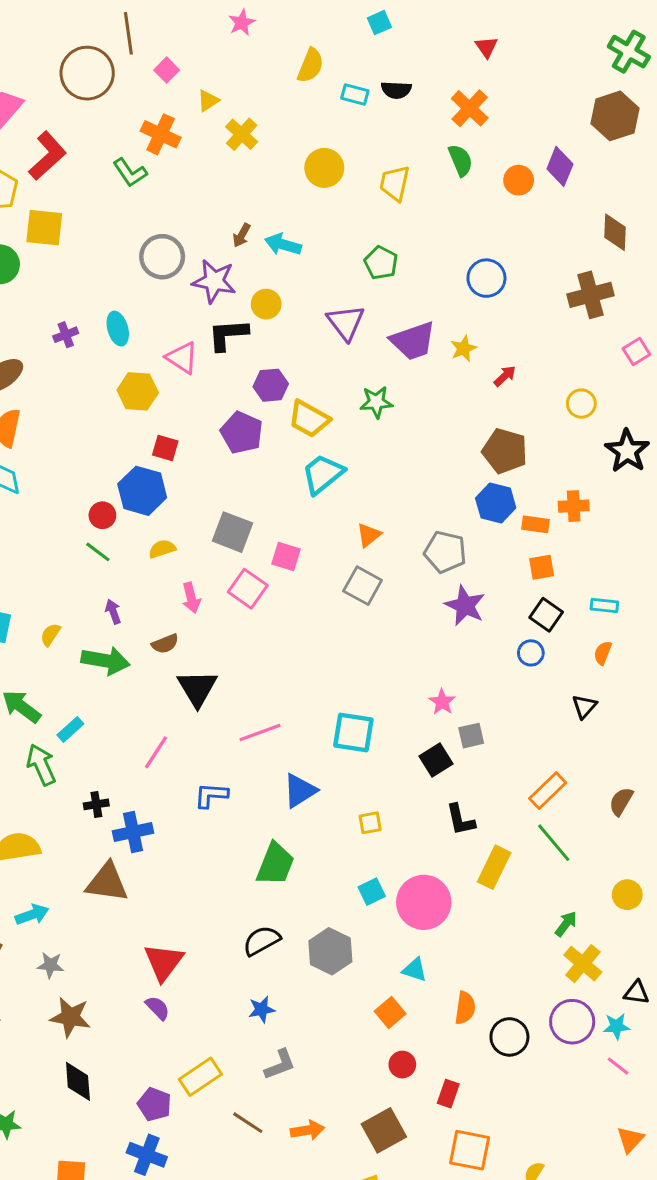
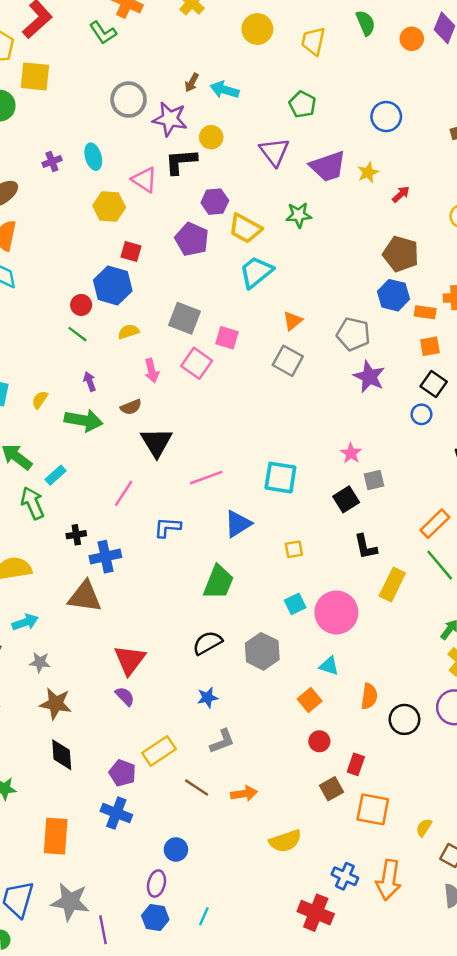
brown square: (384, 1130) -> (332, 789), moved, size x0.7

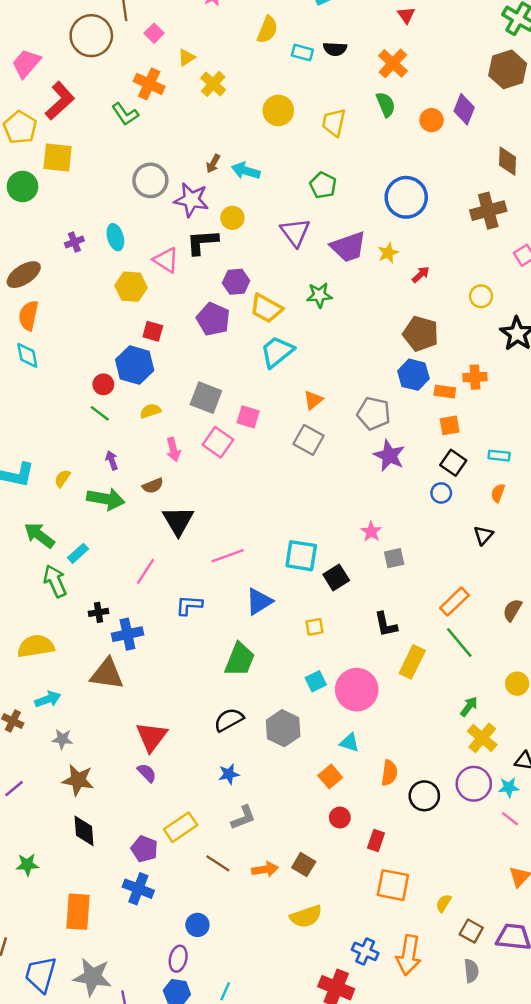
blue circle: (386, 117) -> (406, 197), size x1.4
black square: (346, 499) -> (336, 577), moved
brown square: (332, 789) -> (304, 865), moved, turned -30

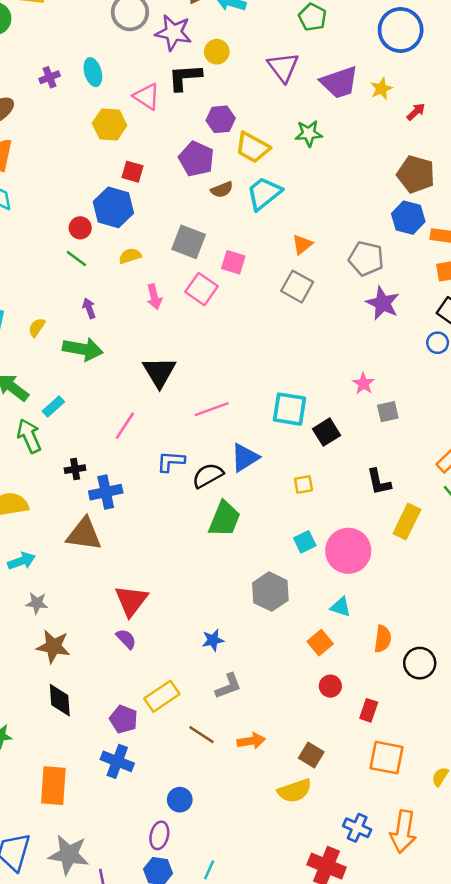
brown semicircle: (153, 486) -> (222, 190), moved
black semicircle: (229, 720) -> (208, 475), moved
brown square: (304, 865) -> (311, 755), moved

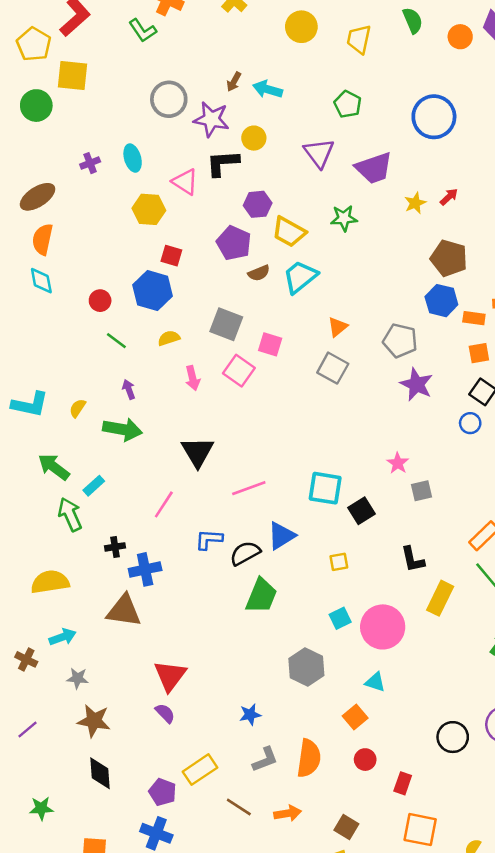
yellow star: (381, 89) -> (415, 203), moved
red circle: (80, 228) -> (100, 301), moved
orange semicircle: (383, 639) -> (309, 758), moved, size x1.4

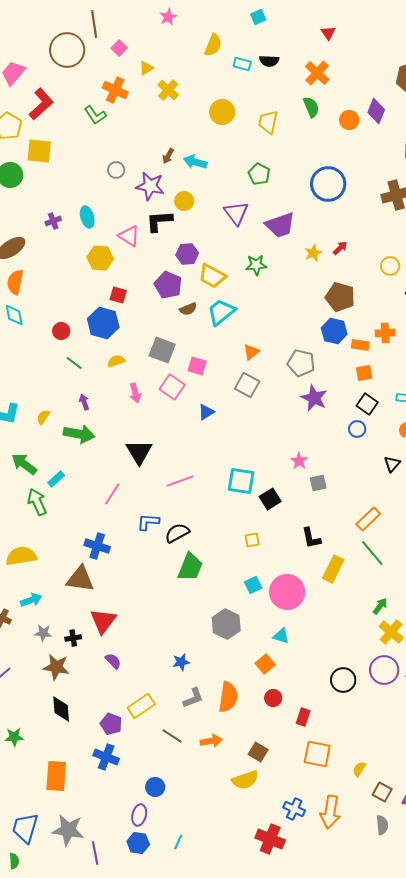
gray circle: (169, 99) -> (116, 170), size x0.6
blue triangle: (281, 536) -> (206, 412), moved, size x0.7
black cross: (115, 547) -> (73, 638), moved
blue cross: (145, 569) -> (97, 546), turned 30
red triangle: (170, 676) -> (103, 621), moved

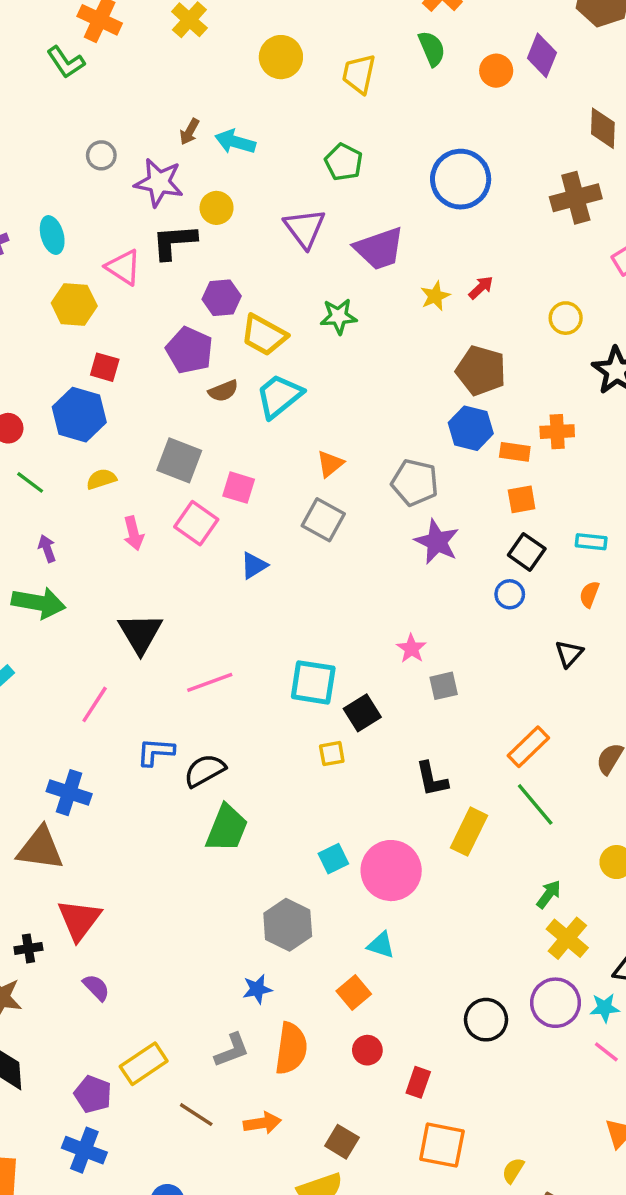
yellow square: (252, 540) -> (332, 754), moved
blue star: (181, 662) -> (257, 989), moved

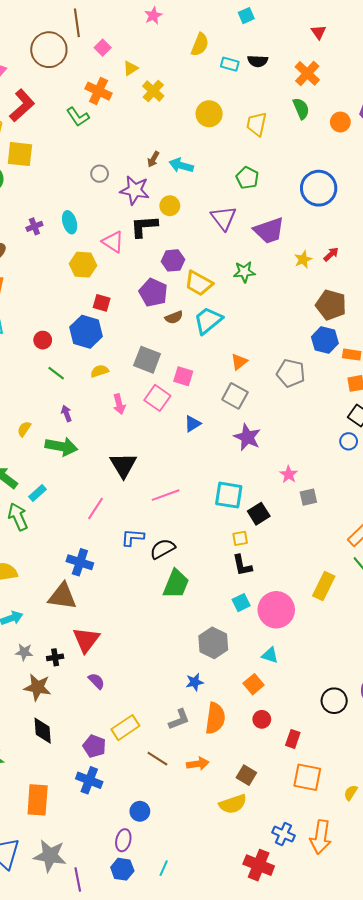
purple star: (437, 542) -> (247, 437), moved
black L-shape: (432, 779) -> (242, 565), moved

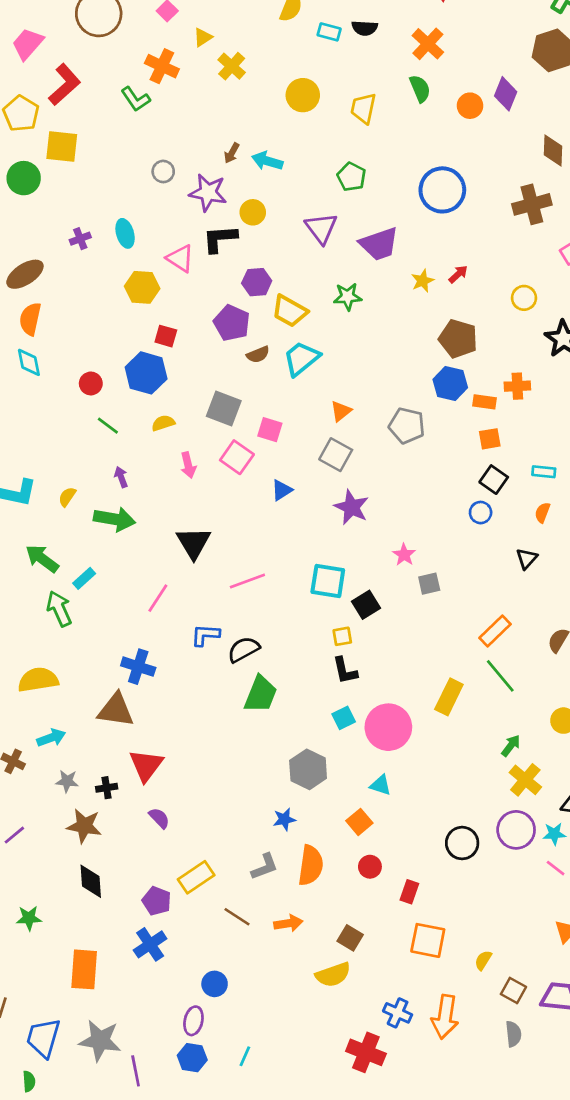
blue cross: (89, 780) -> (150, 944), turned 35

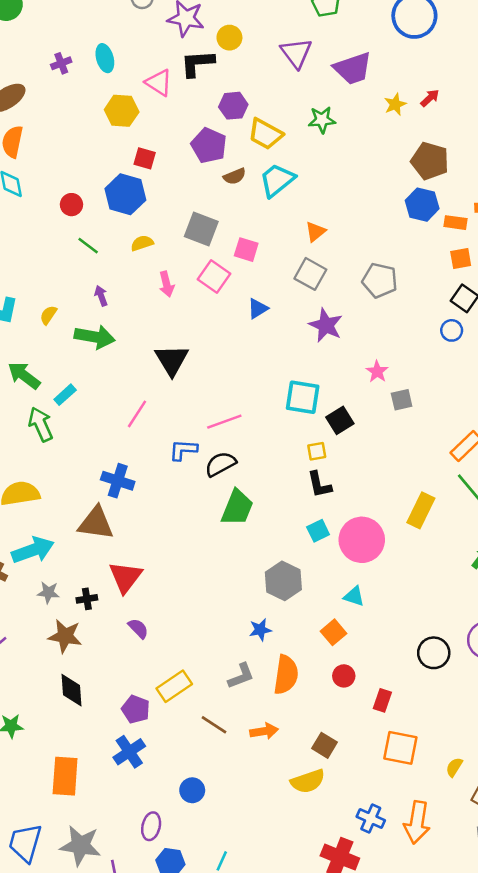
gray pentagon: (407, 426) -> (380, 280), moved
pink line: (247, 581) -> (224, 422), moved
cyan arrow: (51, 738) -> (33, 550), size x1.5
purple ellipse: (193, 1021) -> (151, 826), moved

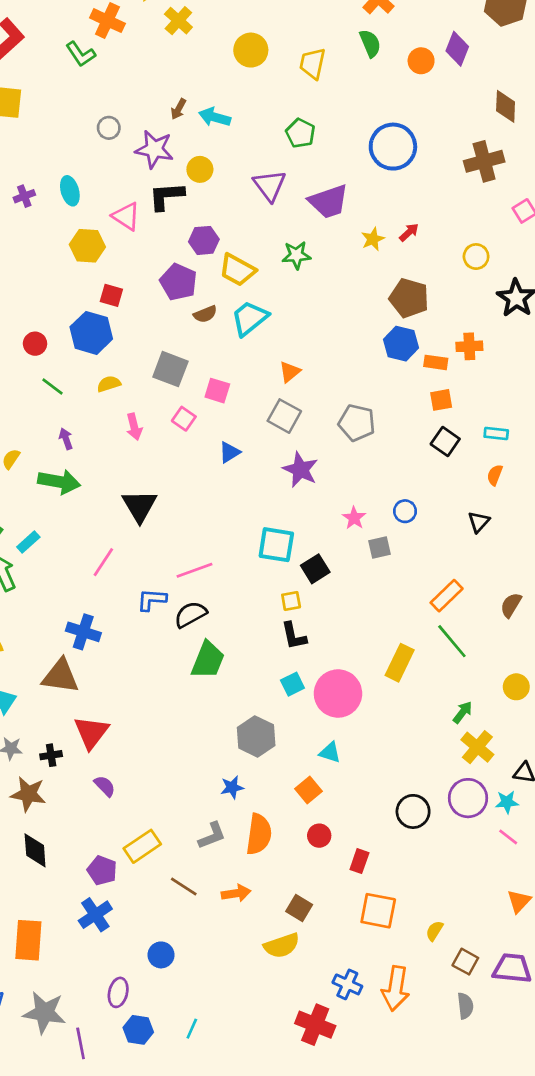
pink square: (214, 277) -> (184, 419), size x0.7
blue circle: (452, 330) -> (405, 511), moved

